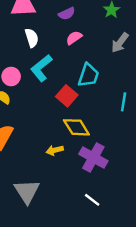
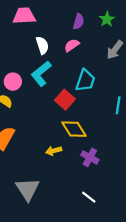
purple semicircle: (67, 14) -> (79, 22), moved, turned -49
white semicircle: (32, 38) -> (42, 45), moved
purple cross: (93, 157) -> (90, 157), size x0.7

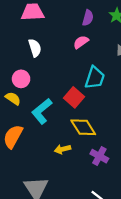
white semicircle: (42, 45) -> (35, 48), moved
cyan L-shape: (41, 74) -> (42, 111), moved

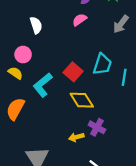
cyan trapezoid: (95, 78) -> (102, 64), moved
yellow arrow: (62, 149) -> (76, 137), moved

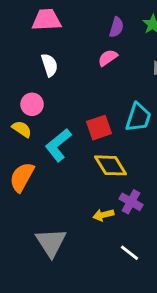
red square: (73, 72) -> (99, 128), turned 30

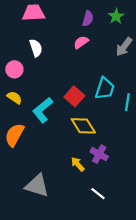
pink circle: (32, 104) -> (14, 69), moved
red square: (99, 128) -> (74, 96), turned -30
yellow arrow: (103, 215) -> (78, 164), turned 63
gray triangle: (51, 243) -> (37, 186), turned -40

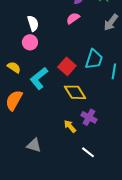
pink circle: (14, 69) -> (30, 42), moved
gray triangle: (37, 186) -> (34, 145), size x0.7

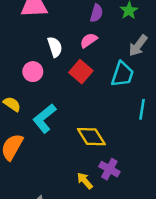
white semicircle: (33, 23) -> (55, 47), moved
cyan trapezoid: (94, 59) -> (122, 74), moved
red square: (67, 66) -> (81, 72), moved

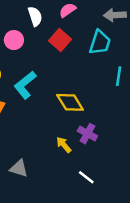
gray arrow: (138, 46) -> (115, 15), turned 50

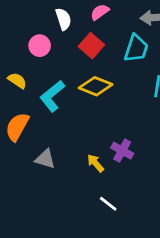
yellow diamond: (70, 102) -> (96, 86), moved, turned -36
gray triangle: (19, 168) -> (45, 159), moved
white line: (86, 177) -> (108, 204), moved

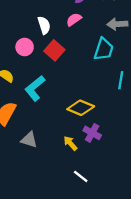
red square: (91, 46) -> (54, 50), moved
yellow diamond: (96, 86) -> (81, 108), moved

